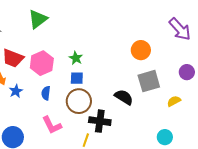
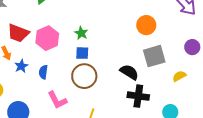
blue semicircle: (46, 93) -> (43, 72), moved
black cross: (100, 121) -> (138, 96), moved

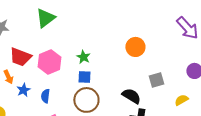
orange circle: (146, 25) -> (135, 47), moved
gray square: (154, 56) -> (156, 80), size x0.7

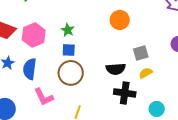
blue semicircle: (45, 96) -> (30, 69), size x1.5
black semicircle: (131, 96) -> (116, 69), turned 144
yellow semicircle: (181, 100) -> (146, 73), moved

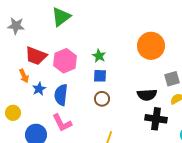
orange circle: (120, 20) -> (151, 46), size x1.4
brown circle: (71, 73) -> (102, 99), size x0.6
pink L-shape: (44, 97) -> (62, 123), moved

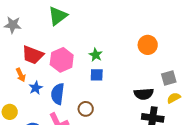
orange circle: (151, 46) -> (148, 45), size x0.7
brown circle: (102, 99) -> (86, 109), moved

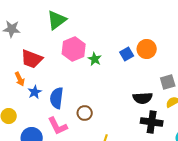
pink hexagon: (62, 60) -> (74, 49), moved
blue square: (97, 75) -> (127, 54), moved, turned -32

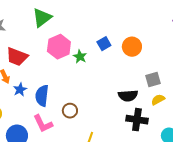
blue square: (127, 54) -> (104, 44), moved

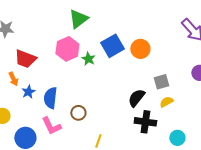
green triangle: (42, 18) -> (78, 19), moved
blue square: (104, 44) -> (112, 46), size x1.6
black semicircle: (128, 96) -> (136, 98), turned 132

